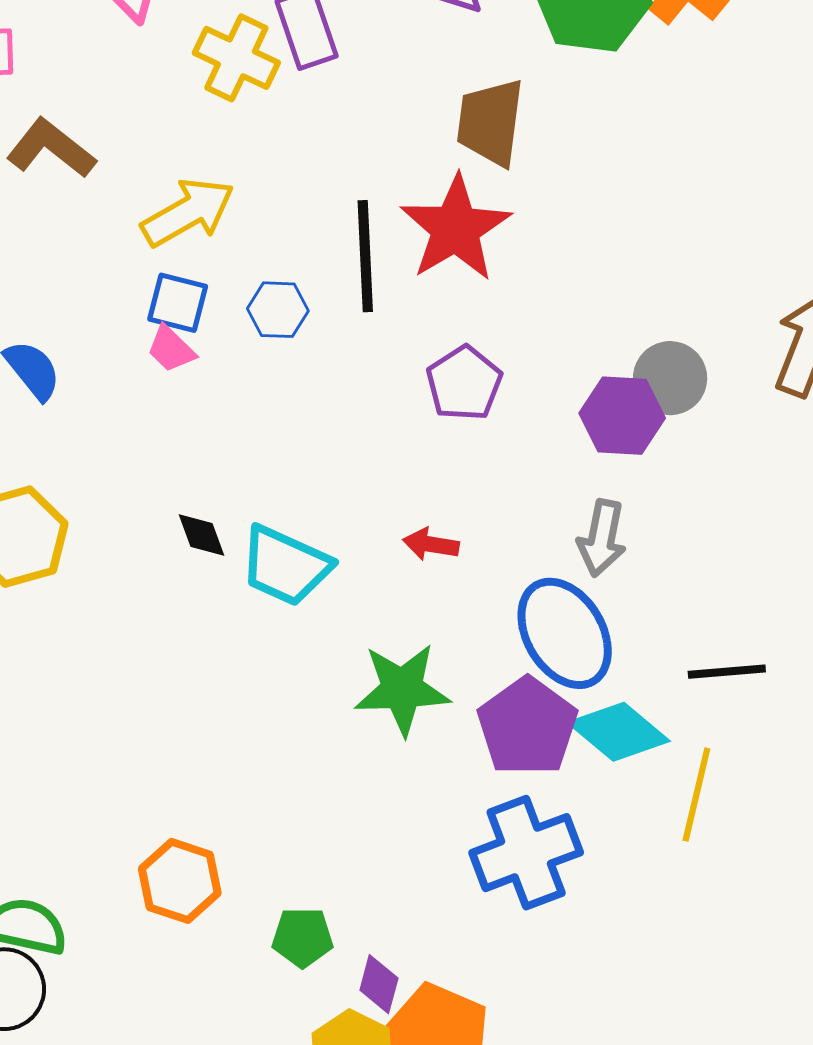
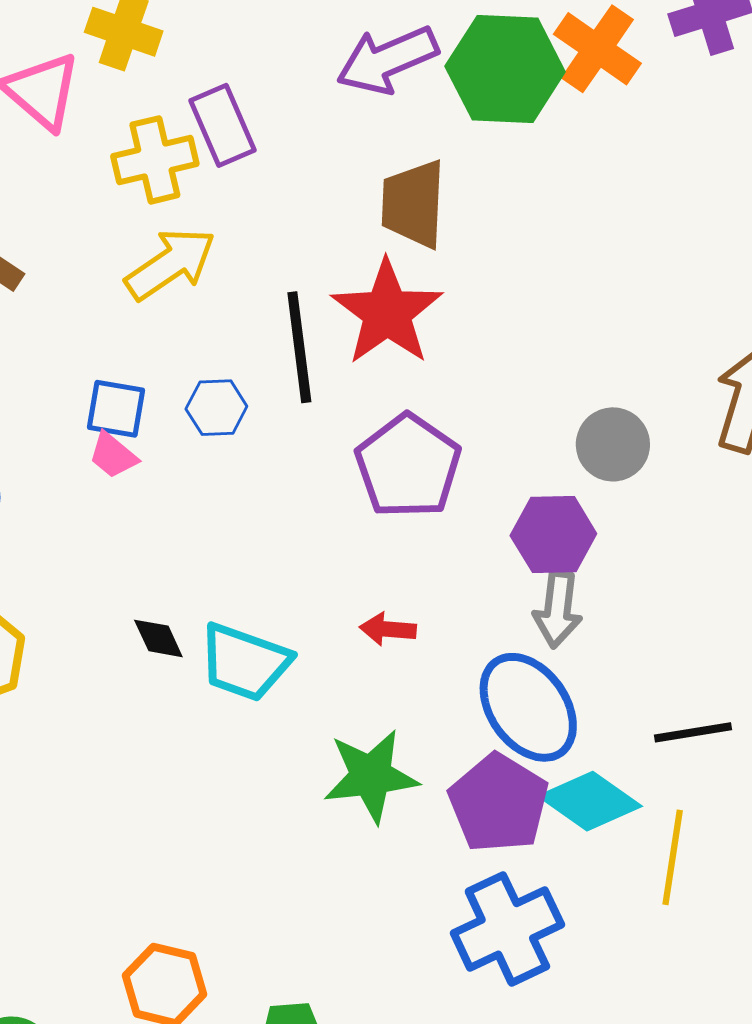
yellow cross: (236, 58) -> (155, 160), turned -34
yellow arrow: (188, 212) -> (170, 264), moved
purple pentagon: (464, 383) -> (408, 466), size x1.4
purple hexagon: (622, 416) -> (553, 535), moved

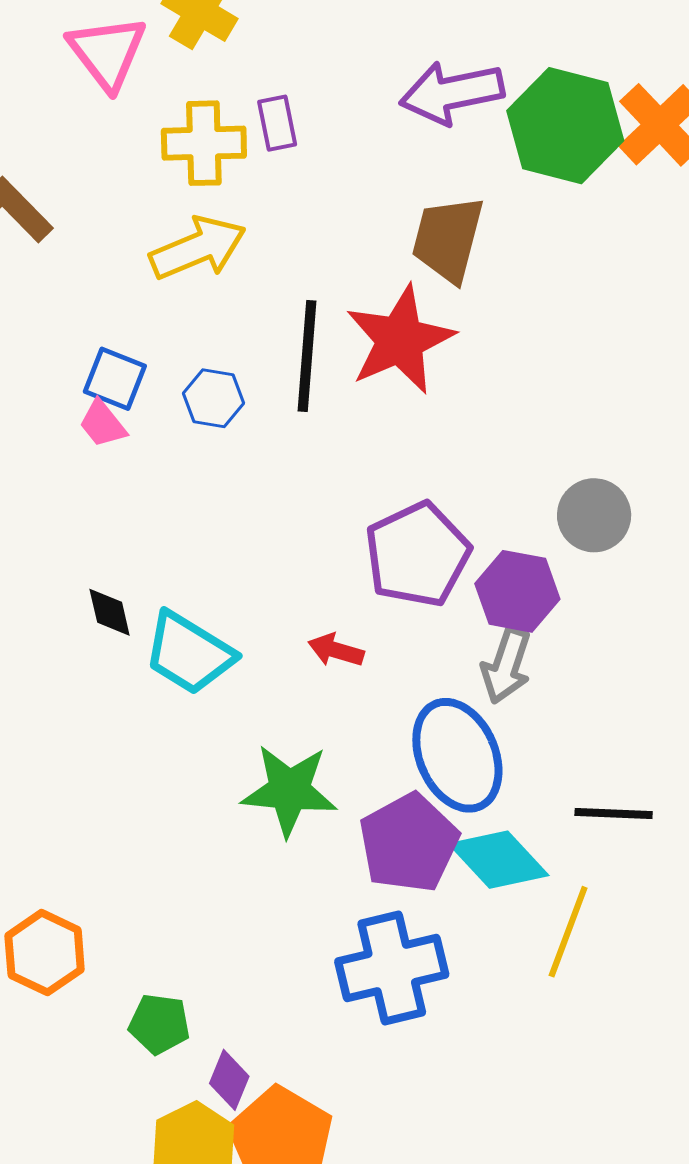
purple rectangle: (223, 125) -> (277, 123), size x0.7
purple pentagon: (408, 466) -> (417, 555), moved

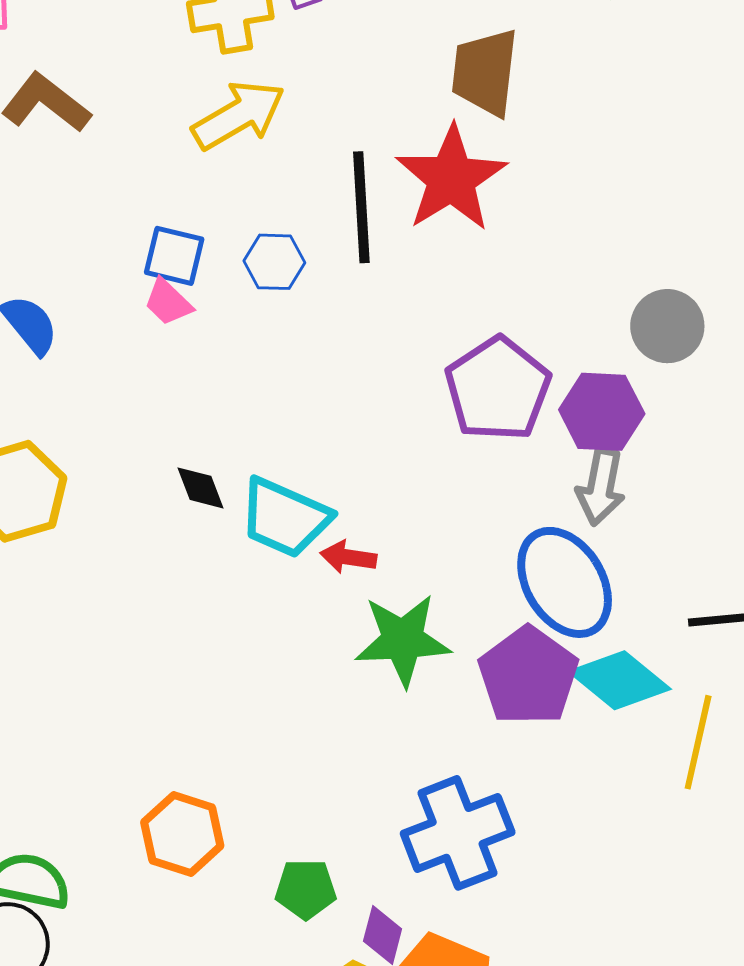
red arrow: (336, 650) -> (348, 557), moved
blue cross: (392, 968) -> (458, 833), moved

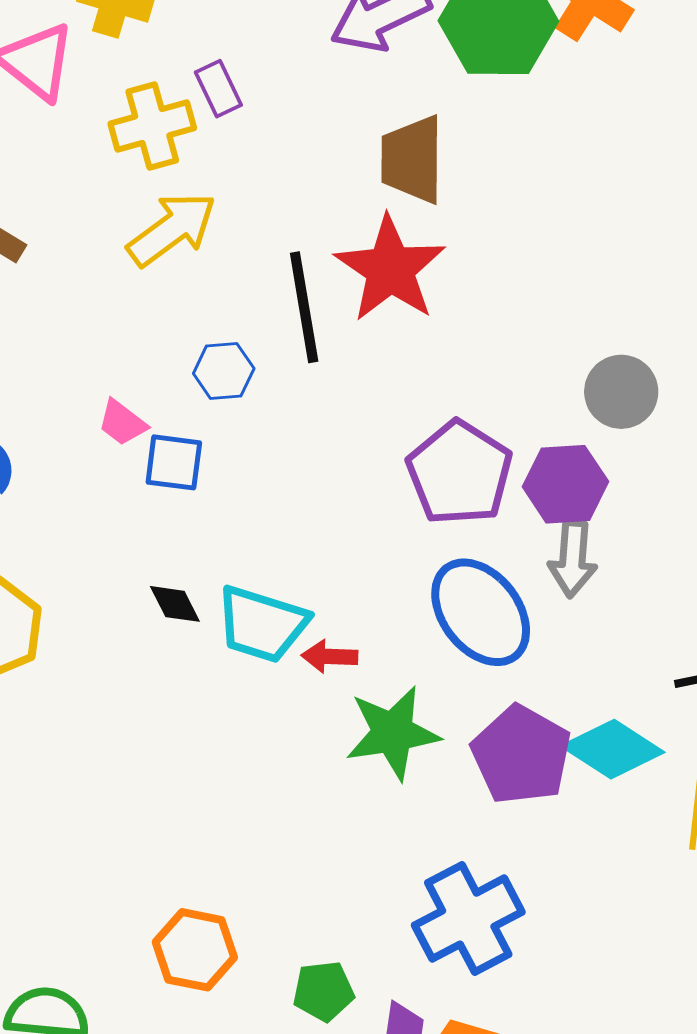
blue square: (174, 256) -> (174, 462), moved
blue ellipse: (565, 582) -> (481, 612), moved

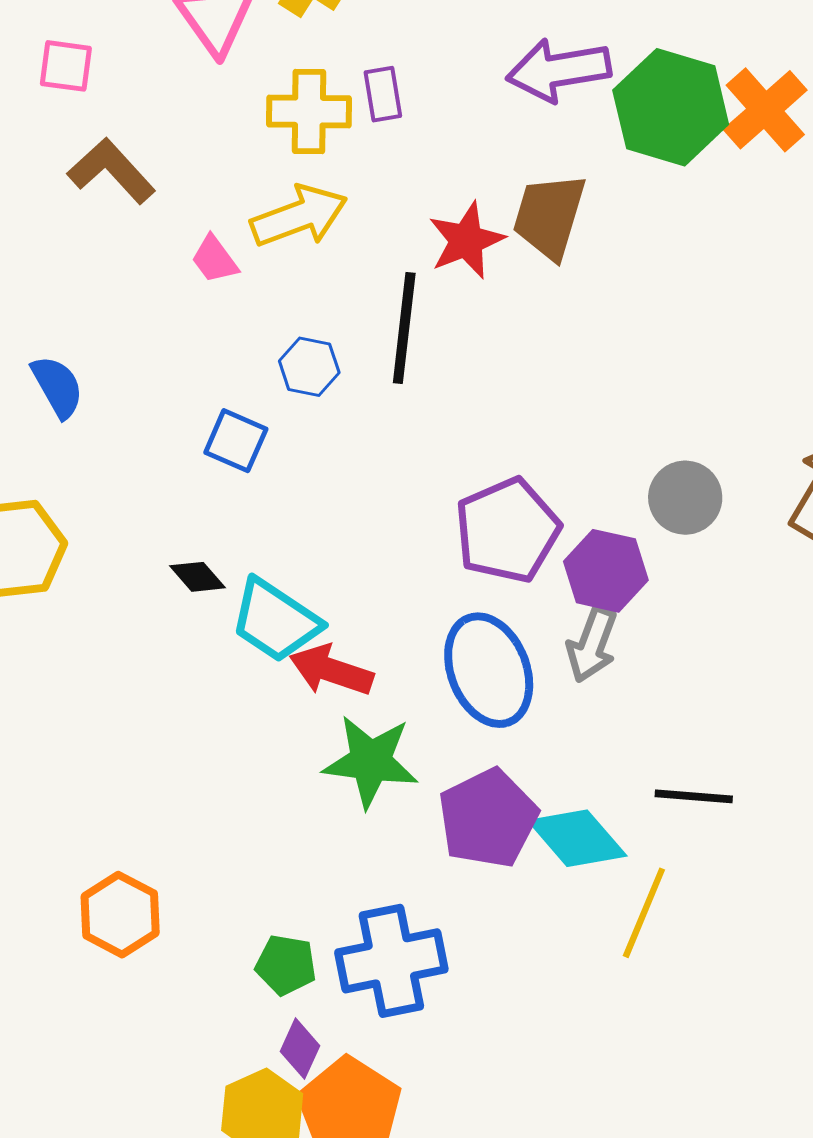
red star: (390, 269) -> (466, 240), moved, size x0.7
pink trapezoid: (122, 423) -> (215, 259), moved
black diamond: (175, 604) -> (197, 577), turned -30
red arrow: (330, 656) -> (331, 670), size x1.5
green pentagon: (323, 991) -> (286, 965), moved

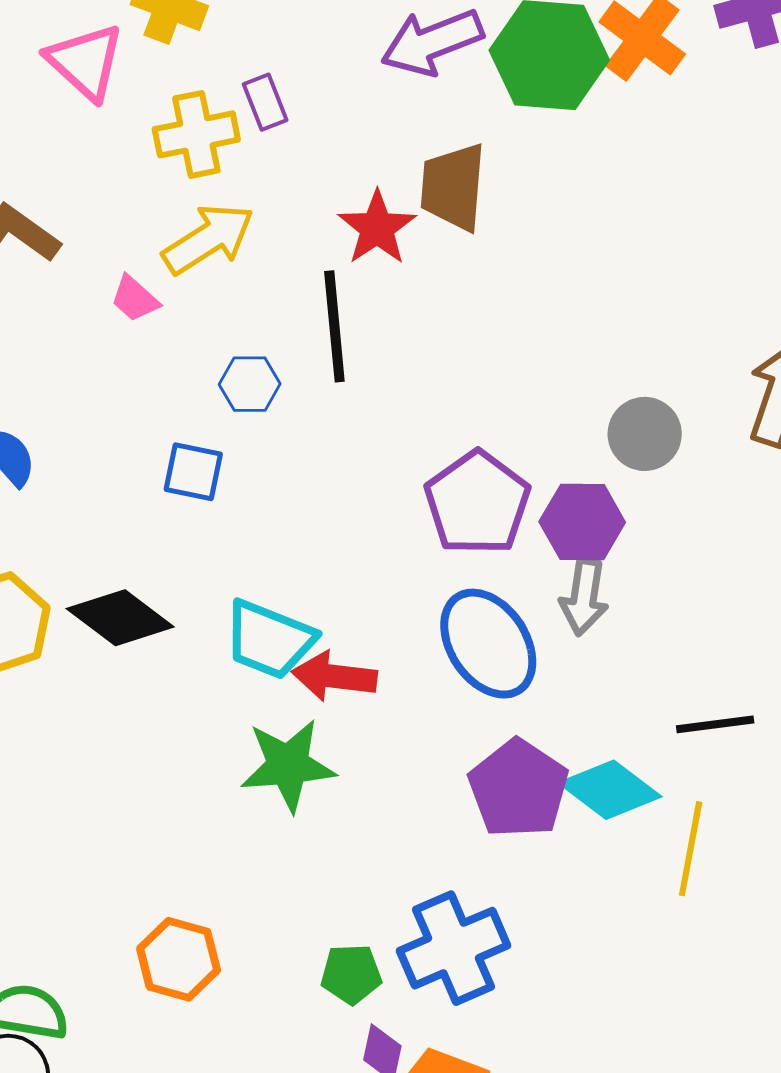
black diamond: (197, 577) -> (120, 618), moved, size x1.8
green star: (371, 761) -> (288, 765), moved

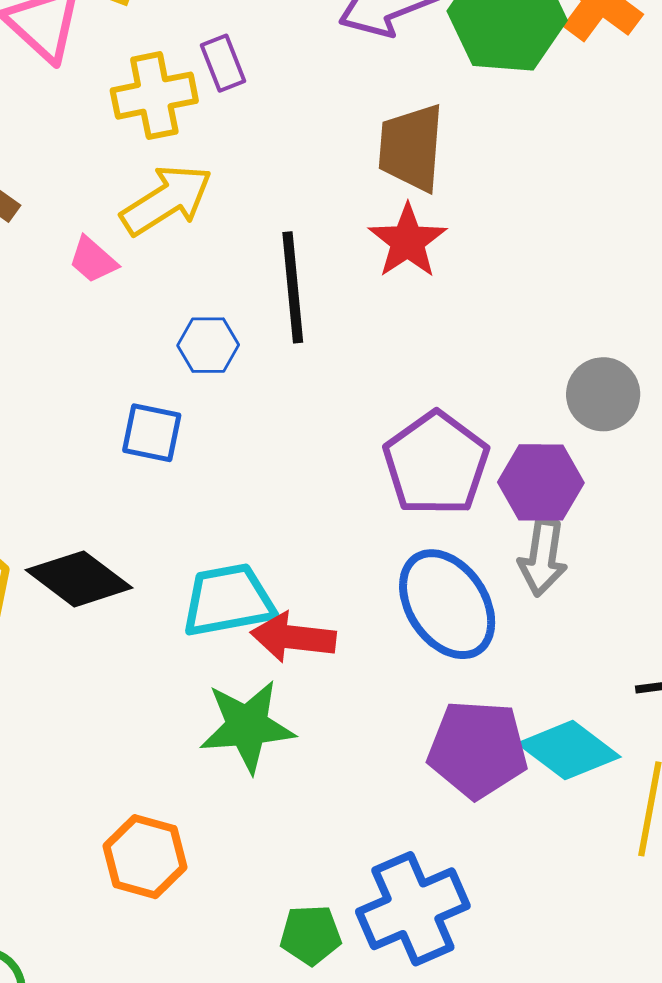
red star: (377, 228) -> (408, 241), moved
cyan trapezoid: (269, 639) -> (228, 600), turned 148
purple pentagon: (518, 789) -> (478, 749), turned -30
orange hexagon: (179, 959) -> (145, 857), moved

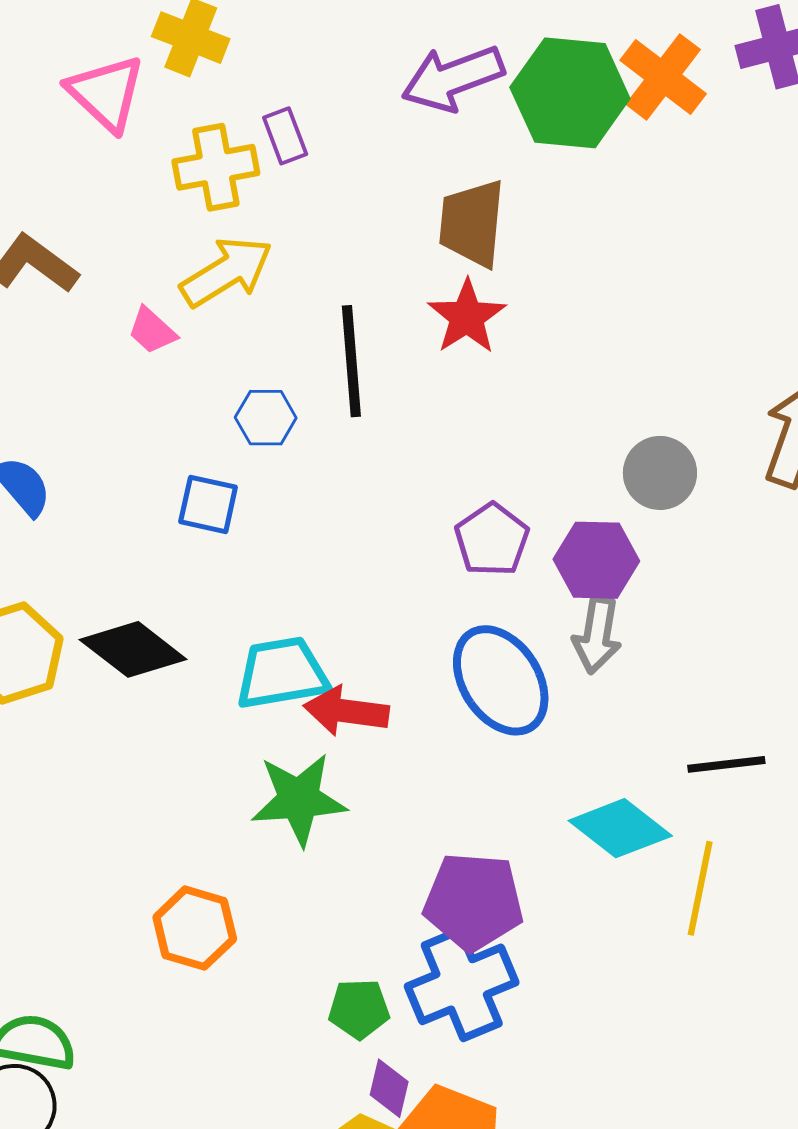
purple pentagon: (436, 464) -> (492, 540), size x0.7
purple pentagon: (478, 749) -> (474, 902), moved

